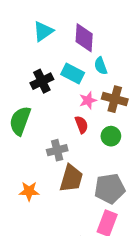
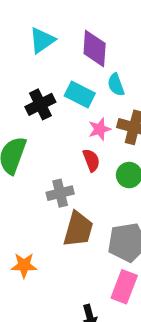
orange star: (29, 191) -> (24, 265), moved

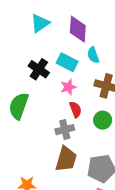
black cross: (40, 104) -> (39, 69), turned -30
pink star: (100, 129) -> (68, 87), moved
gray cross: (60, 193) -> (65, 130), moved

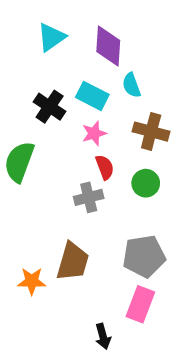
brown trapezoid: (66, 159) -> (73, 262), moved

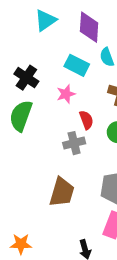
black cross: (50, 107) -> (26, 78), moved
pink star: (94, 133) -> (66, 94), moved
orange star: (32, 281) -> (21, 244), moved

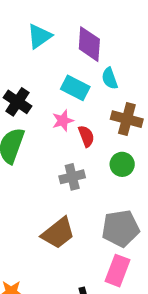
red semicircle: (86, 120) -> (86, 136), moved
brown trapezoid: (62, 192) -> (58, 233), turned 36

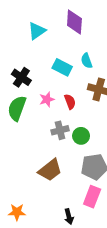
purple diamond: (89, 44) -> (74, 22), moved
pink star: (63, 121) -> (47, 99), moved
green circle: (122, 164) -> (81, 136), moved

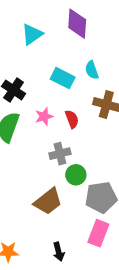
green circle: (81, 136) -> (76, 175), moved
black arrow: (69, 217) -> (59, 252), moved

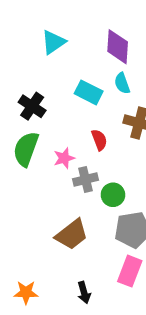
purple diamond: (77, 24) -> (118, 47), moved
pink star: (44, 116) -> (64, 158), moved
green circle: (76, 175) -> (113, 195), moved

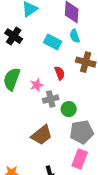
black cross: (32, 106) -> (14, 36), moved

